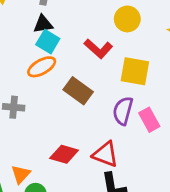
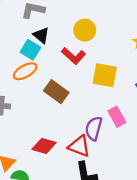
yellow circle: (127, 19) -> (85, 30), moved
black triangle: (43, 24) -> (41, 35), moved, turned 48
purple semicircle: (123, 111) -> (94, 128), moved

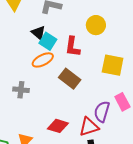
black triangle: (41, 35) -> (38, 33), moved
red L-shape: (74, 56) -> (73, 47), moved, turned 55
red triangle: (79, 146) -> (89, 127), turned -40

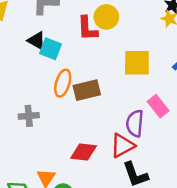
red L-shape: (73, 47) -> (87, 28), moved
orange ellipse: (43, 60) -> (63, 83), moved, turned -35
brown rectangle: (70, 79) -> (87, 90), turned -40

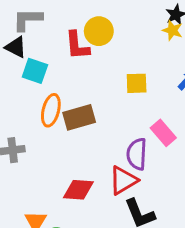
black triangle: (36, 40) -> (16, 47), moved
yellow square: (137, 63) -> (137, 83), size x0.7

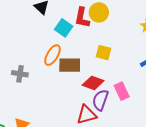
cyan square: (35, 71) -> (64, 28), moved
yellow square: (137, 83) -> (104, 53), moved
red diamond: (78, 190) -> (93, 83), moved

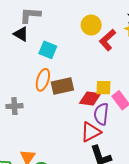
yellow circle: (99, 12) -> (91, 25), moved
red L-shape: (82, 18) -> (108, 40), moved, turned 50
yellow square: (104, 53) -> (103, 88), moved

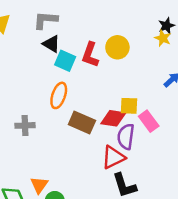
yellow circle: (91, 25) -> (117, 47), moved
black triangle: (21, 34) -> (51, 44), moved
red L-shape: (108, 40) -> (90, 55), moved, turned -30
brown rectangle: (62, 86) -> (82, 122), moved, turned 35

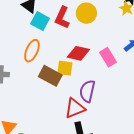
yellow square: (129, 106) -> (65, 68), moved
red diamond: (113, 118) -> (78, 53), moved
pink rectangle: (149, 121) -> (108, 57), moved

